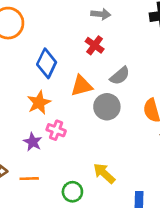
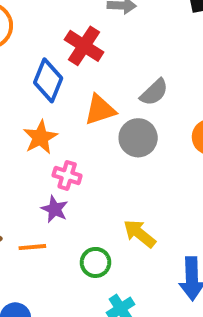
red cross: (95, 45) -> (84, 46), moved, size x1.4
purple star: (33, 142) -> (55, 209), moved

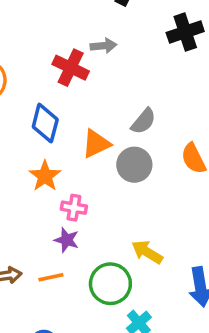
red cross: (84, 46) -> (71, 68), moved
green circle: (96, 262) -> (110, 284), size x1.5

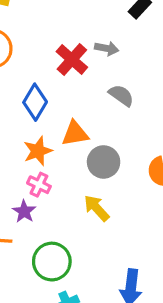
gray semicircle: (143, 121) -> (121, 95), moved, turned -110
orange star: (45, 176) -> (38, 151), moved
yellow arrow: (147, 252) -> (97, 208), moved

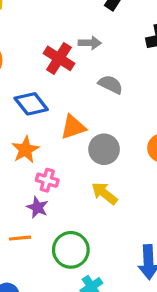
blue diamond: (35, 102) -> (31, 104), turned -60
orange star: (38, 151) -> (25, 150), moved

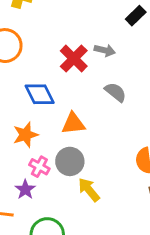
gray circle: (104, 149) -> (70, 161), moved

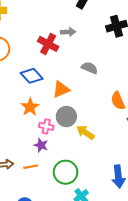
gray semicircle: (115, 92) -> (89, 68), moved

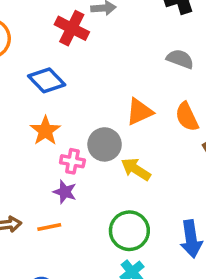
gray semicircle: (89, 68) -> (180, 59), moved
orange triangle: (61, 89) -> (139, 112), moved
green circle: (66, 172) -> (129, 231), moved

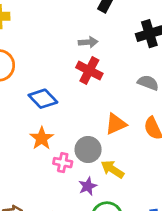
red cross: (72, 28) -> (89, 71), moved
purple star: (65, 192) -> (88, 186), moved, turned 30

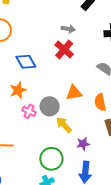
purple star: (88, 186) -> (83, 144), moved

